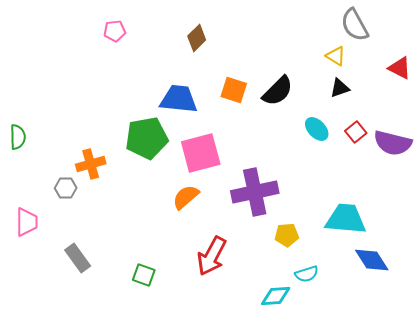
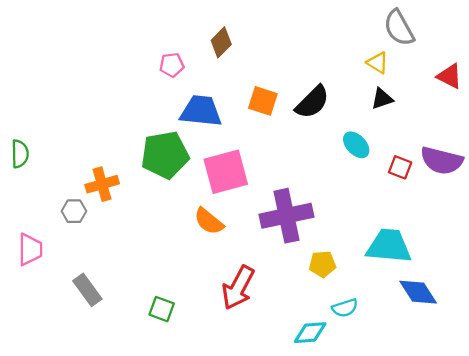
pink pentagon: (115, 31) -> (172, 65), moved
red square: (356, 132) -> (400, 167), moved, turned -30
orange semicircle: (186, 197) -> (209, 221), turned -100

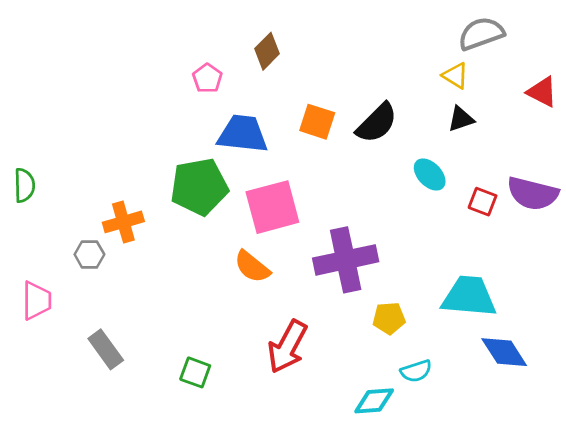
gray semicircle: (399, 28) -> (481, 34), turned 99
pink pentagon: (172, 65) -> (207, 78), turned -30

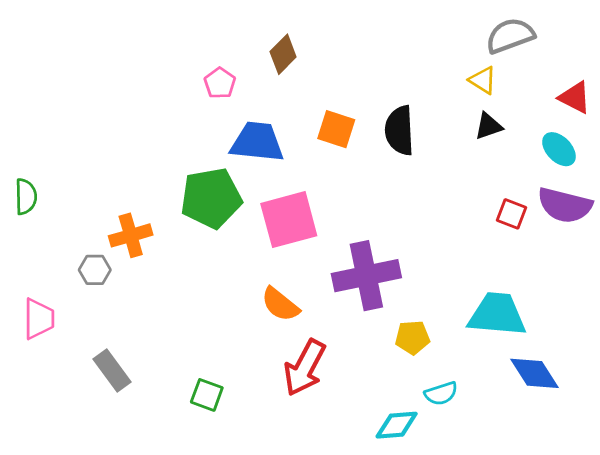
black semicircle: (377, 123) -> (399, 130), turned 132
cyan ellipse: (430, 175) -> (559, 149), moved
orange semicircle: (252, 267) -> (280, 304), moved

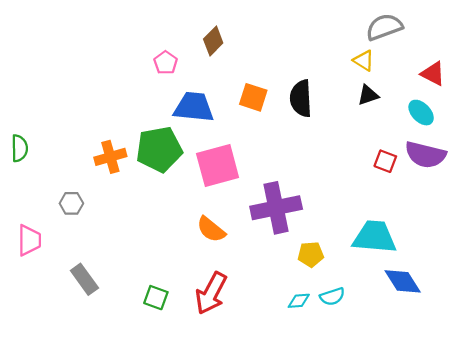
orange cross: (131, 235) -> (110, 157), moved
red arrow: (305, 368) -> (211, 293), moved
cyan diamond: (397, 425) -> (299, 301), moved, size x0.7

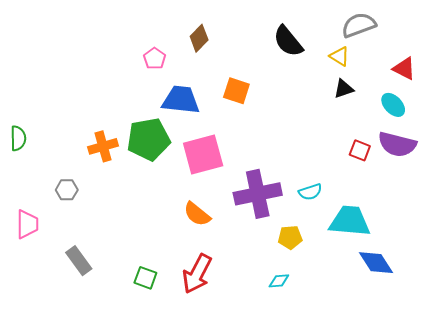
black semicircle: (301, 98) -> (288, 41), moved, turned -36
cyan semicircle: (332, 297) -> (310, 192), moved

